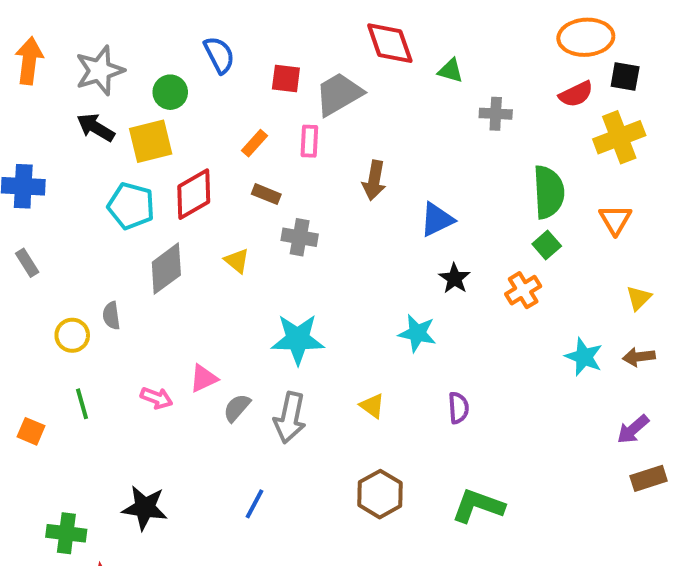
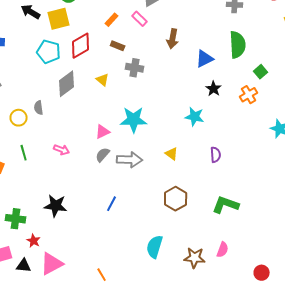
pink rectangle: (309, 141) -> (140, 19), turned -49
green semicircle: (549, 192) -> (238, 45), moved
pink triangle: (204, 378) -> (103, 132), moved
gray arrow: (290, 418) -> (130, 160), turned -100

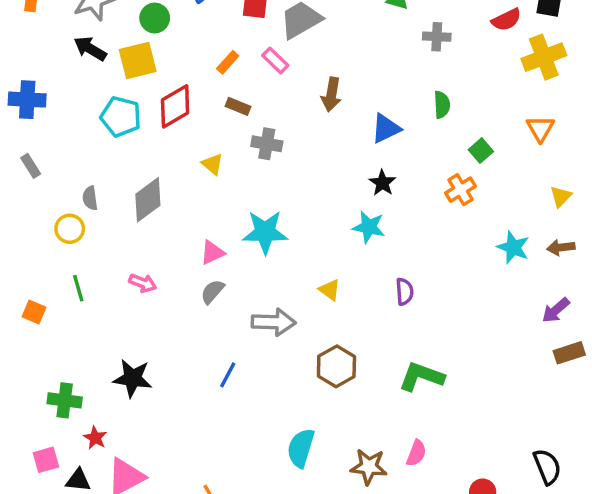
green semicircle: (238, 45) -> (442, 105), size x0.6
gray diamond: (67, 84) -> (148, 200), moved
black star: (214, 89) -> (382, 183), moved
gray semicircle: (39, 108) -> (90, 198), moved
gray arrow: (130, 160) -> (274, 322), moved

